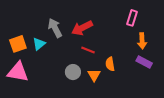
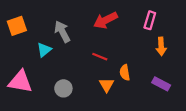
red arrow: (82, 28) -> (105, 20), moved
orange square: (18, 44) -> (17, 26), moved
purple rectangle: (144, 62) -> (161, 84), moved
gray circle: (73, 72) -> (63, 88), moved

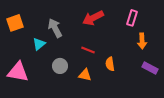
purple rectangle: (161, 84) -> (150, 68), moved
orange triangle: (107, 85) -> (85, 75), moved, turned -48
gray circle: (63, 88) -> (60, 66), moved

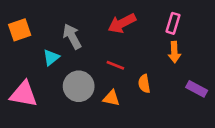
orange arrow: (142, 41) -> (174, 52), moved
gray circle: (60, 66) -> (79, 86), size x1.5

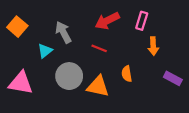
pink rectangle: (173, 23) -> (142, 21), moved
orange square: (20, 30) -> (17, 27), turned -30
red line: (115, 65) -> (99, 48), moved
orange triangle: (111, 98) -> (98, 86), size x1.5

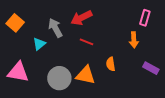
red arrow: (107, 21) -> (81, 18), moved
pink rectangle: (142, 21) -> (145, 18), moved
gray circle: (69, 76) -> (59, 78), moved

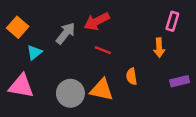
gray arrow: (55, 28) -> (66, 33), turned 66
cyan triangle: (39, 44) -> (34, 52), moved
purple rectangle: (151, 68) -> (180, 81), turned -42

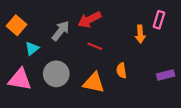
orange arrow: (159, 48) -> (140, 34), moved
gray circle: (70, 93) -> (56, 74), moved

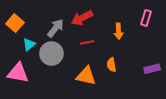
orange arrow: (140, 34) -> (119, 31), moved
red line: (95, 46) -> (87, 42), turned -32
gray circle: (56, 74) -> (51, 54), moved

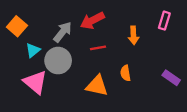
purple rectangle: (152, 69) -> (171, 78), turned 49
pink triangle: (18, 73) -> (35, 82), moved, turned 30

